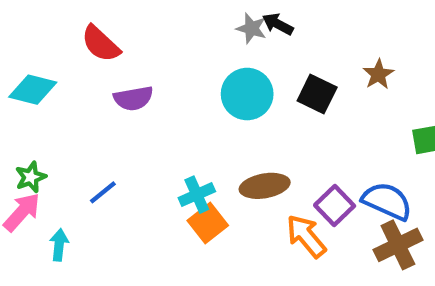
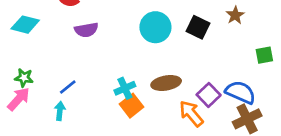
green star: (31, 177) -> (24, 78), turned 30
cyan arrow: (59, 245) -> (60, 111), moved

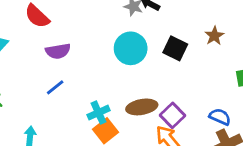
blue line: (68, 87) -> (55, 87), moved
blue semicircle: (240, 92) -> (220, 117), size x0.7
purple square: (209, 95) -> (172, 115), moved

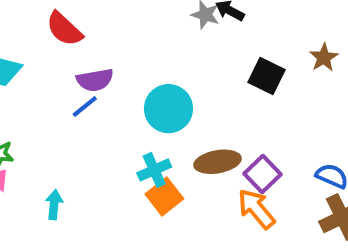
cyan circle: (131, 48) -> (168, 109), moved
blue line: (55, 87) -> (85, 107), moved

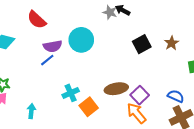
brown star: (324, 58) -> (171, 43), moved
black square: (267, 76) -> (142, 44), turned 36
cyan circle: (168, 109) -> (81, 40), moved
cyan cross: (154, 170) -> (71, 93), moved

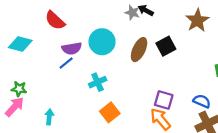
brown star: (171, 43) -> (197, 20), moved, size x1.5
brown ellipse: (116, 89) -> (139, 50), moved, turned -55
cyan cross: (71, 93) -> (98, 82), moved
purple square: (140, 95) -> (164, 100), turned -30

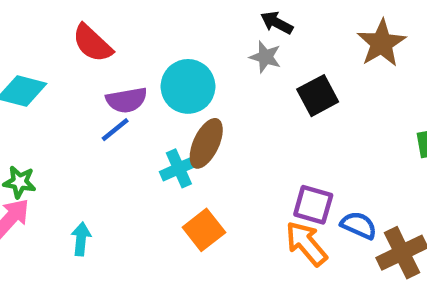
gray star: (132, 13) -> (265, 57), moved
brown ellipse: (139, 50) -> (206, 143), moved
blue semicircle: (202, 101) -> (359, 225), moved

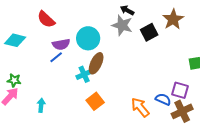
gray star: (265, 57) -> (122, 25), size x1.5
black square: (318, 96) -> (149, 32), moved
purple square: (313, 205) -> (180, 90), moved

